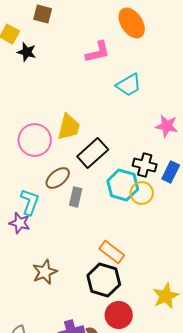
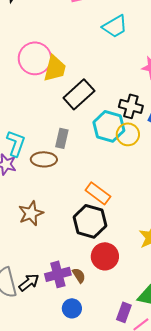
pink circle: (35, 140) -> (35, 58), moved
brown ellipse: (58, 178) -> (44, 159), moved, turned 40

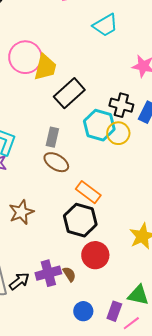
brown ellipse: (44, 159) -> (56, 162), moved, turned 30
blue circle: (72, 308) -> (83, 311), moved

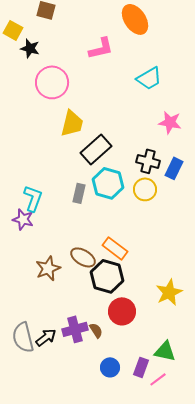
cyan trapezoid: (105, 25) -> (149, 78), moved
pink circle: (25, 57) -> (52, 82), moved
cyan hexagon: (99, 125) -> (108, 183), moved
brown ellipse: (56, 162) -> (83, 257), moved

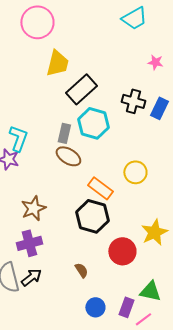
pink star: (170, 122) -> (155, 62), size x0.7
yellow circle: (145, 189) -> (135, 172), moved
brown ellipse: (83, 257) -> (68, 156), moved
red circle: (122, 311) -> (122, 251), moved
purple cross: (75, 329) -> (29, 243), moved

